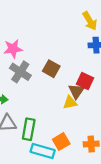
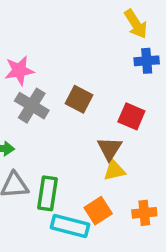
brown triangle: (76, 91) -> (110, 148), moved
yellow triangle: (70, 102) -> (114, 170), moved

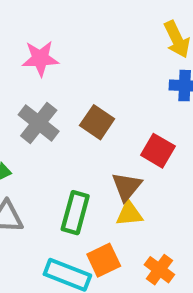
pink star: (19, 71) -> (40, 58), moved
green rectangle: (47, 193) -> (75, 213), moved
orange cross: (144, 213) -> (159, 270), turned 35

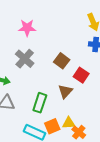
brown square: (97, 122) -> (62, 61), moved
yellow triangle: (129, 214) -> (69, 123), moved

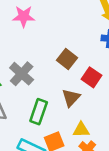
gray cross: (25, 59) -> (22, 74), moved
yellow triangle: (69, 123) -> (81, 130), moved

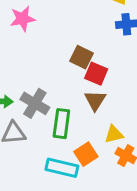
gray cross: (22, 74) -> (35, 103), moved
red square: (91, 77) -> (96, 74), moved

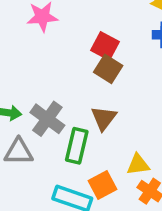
red square: (96, 74) -> (105, 46), moved
brown triangle: (95, 100) -> (104, 118), moved

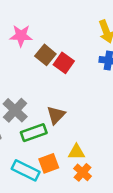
brown square: (108, 69) -> (45, 55), moved
green rectangle: (77, 146) -> (34, 133), turned 50

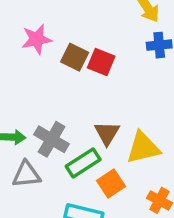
yellow triangle: (76, 152) -> (143, 148), moved, size x1.5
orange square: (49, 163) -> (111, 183), moved

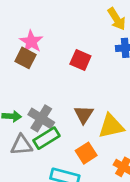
pink star: (37, 39) -> (31, 42), turned -30
brown square: (75, 57) -> (26, 58), moved
green rectangle: (83, 163) -> (46, 138), moved

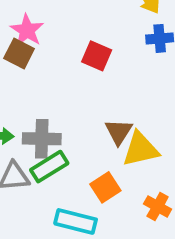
brown triangle: (84, 114) -> (119, 132), moved
gray cross: (41, 118) -> (42, 139), turned -30

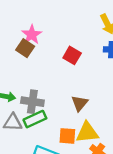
yellow triangle: (141, 149) -> (87, 132), moved
orange square: (105, 187) -> (67, 136), turned 30

